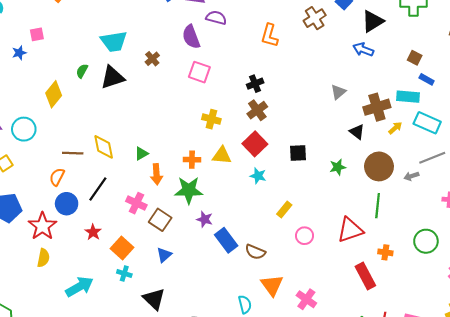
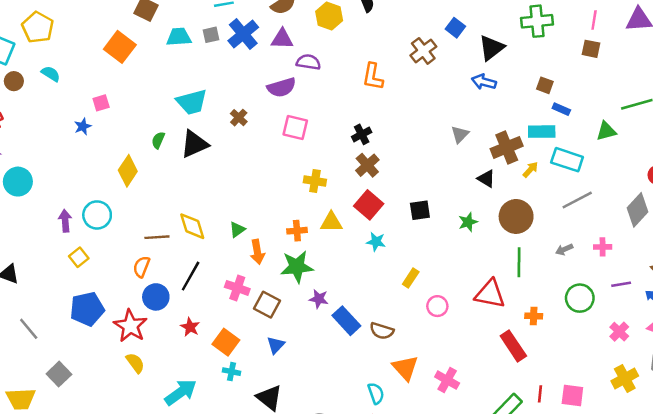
purple semicircle: (191, 37) -> (282, 87), turned -80
gray arrow: (411, 176) -> (564, 249), moved
red triangle: (350, 230) -> (490, 294), turned 36
yellow semicircle: (43, 258) -> (135, 363), turned -42

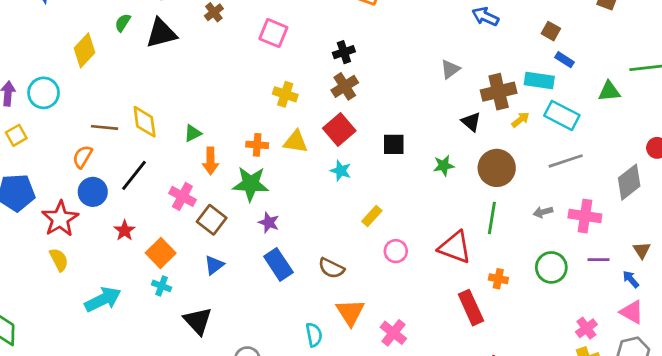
pink cross: (603, 247) -> (585, 216), size x1.6
blue rectangle: (346, 321) -> (278, 264), moved
pink cross: (619, 332) -> (586, 328), moved

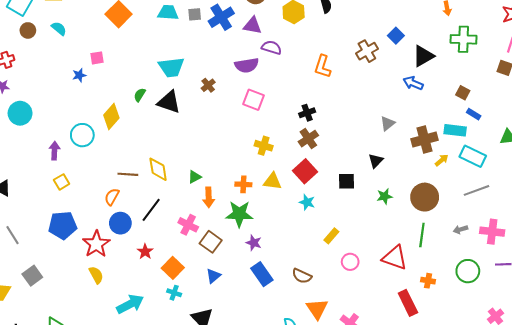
black triangle: (161, 33) -> (169, 102), turned 35
cyan circle: (44, 93) -> (82, 135), moved
black triangle: (471, 122) -> (376, 161), moved, turned 35

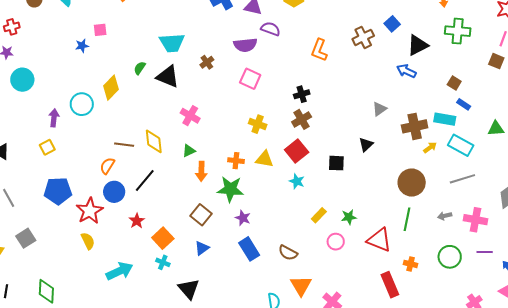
yellow square: (62, 182) -> (47, 147), moved
green star: (385, 196) -> (349, 217), moved
pink cross: (188, 225) -> (190, 116), moved

